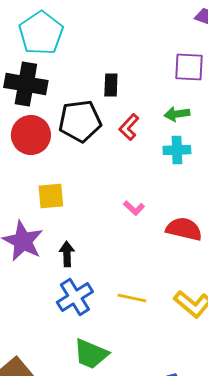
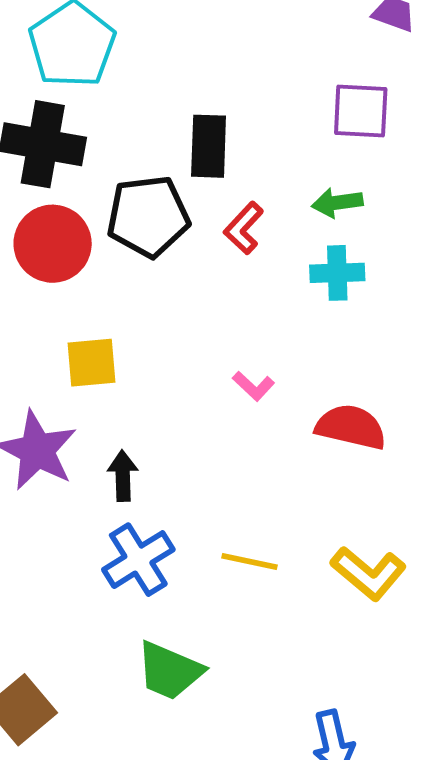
black rectangle: (111, 85) -> (209, 146), size x1.4

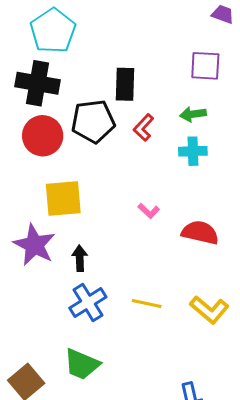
yellow square: (92, 363) -> (63, 199), size x1.4
green trapezoid: (170, 671) -> (82, 364), moved

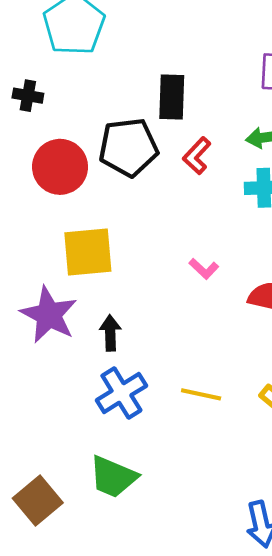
black cross: (37, 83) -> (28, 96), moved, size x0.5

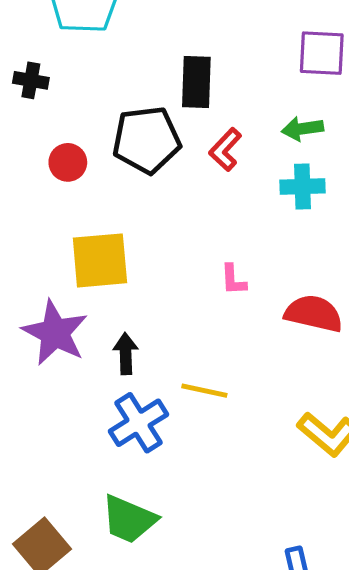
red circle: (60, 167) -> (68, 162), size x0.6
pink L-shape: (204, 269) -> (233, 280), turned 44
yellow line: (201, 394) -> (204, 391), moved

